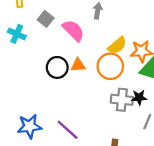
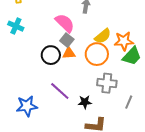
gray square: (46, 19) -> (67, 40), moved
black star: (139, 97) -> (85, 102), moved
purple line: (68, 130) -> (60, 91), moved

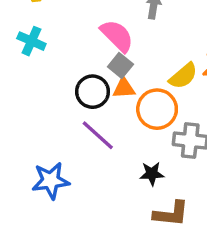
yellow semicircle: (103, 36) -> (183, 76), moved
orange circle: (97, 54) -> (157, 109), moved
purple line: (60, 91) -> (98, 135), moved

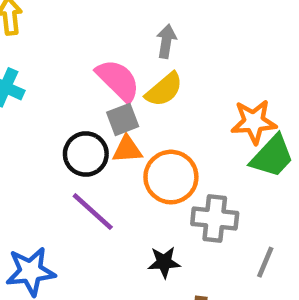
gray square: (120, 65) -> (123, 119), turned 30
yellow semicircle: (183, 76) -> (164, 90), moved

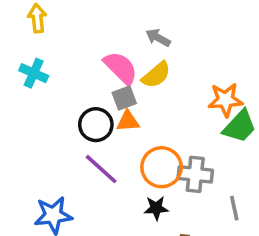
gray arrow: (166, 41) -> (158, 38), turned -70
orange circle: (171, 177) -> (162, 167), moved
gray line: (265, 262) -> (234, 208), turned -35

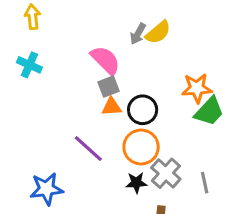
gray arrow: (158, 38) -> (138, 34), turned -90
yellow semicircle: (156, 75) -> (158, 32), moved
black circle: (96, 125) -> (143, 110), moved
gray cross: (195, 174) -> (166, 173), moved, turned 36

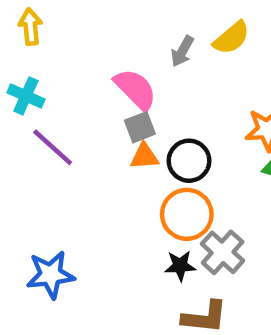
yellow semicircle: (158, 32) -> (231, 38), moved
purple line: (88, 149) -> (53, 147), moved

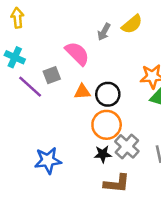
gray square: (140, 127) -> (52, 75), moved
blue star: (50, 275) -> (48, 160), moved

